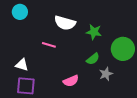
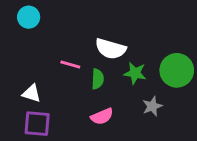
white semicircle: (65, 23) -> (111, 49), moved
green star: (94, 32) -> (135, 73), moved
green semicircle: (93, 59) -> (98, 79), moved, turned -48

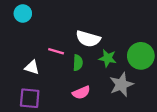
white triangle: (31, 93) -> (32, 67), moved
gray star: (152, 106) -> (121, 85), size x1.5

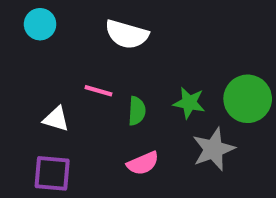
white semicircle: (88, 39) -> (127, 34), moved

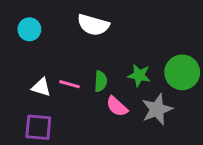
cyan circle: (40, 24) -> (29, 29), moved
pink line: (98, 91) -> (69, 84), moved
pink semicircle: (143, 163) -> (117, 106), moved, turned 65

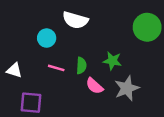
cyan circle: (29, 29) -> (47, 38), moved
green circle: (182, 72) -> (147, 27), moved
white triangle: (41, 87) -> (14, 70), moved

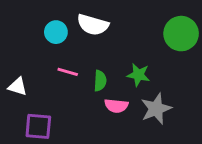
cyan circle: (47, 38) -> (56, 32), moved
pink line: (56, 68) -> (68, 72), moved
pink semicircle: (94, 86) -> (116, 106), turned -36

